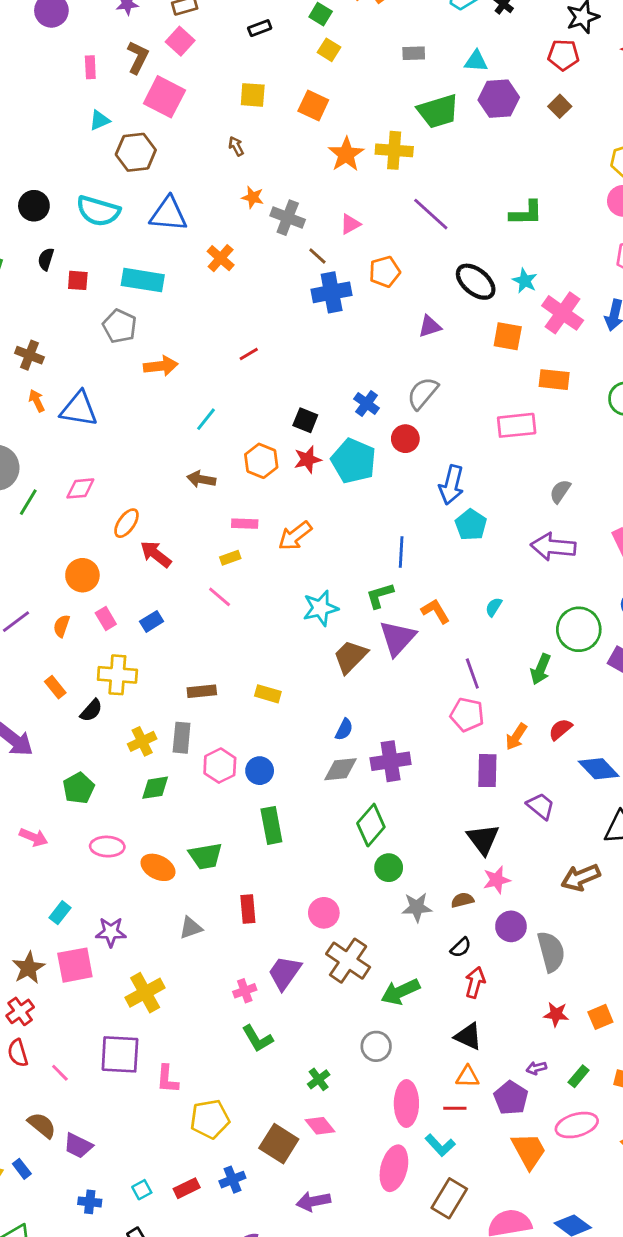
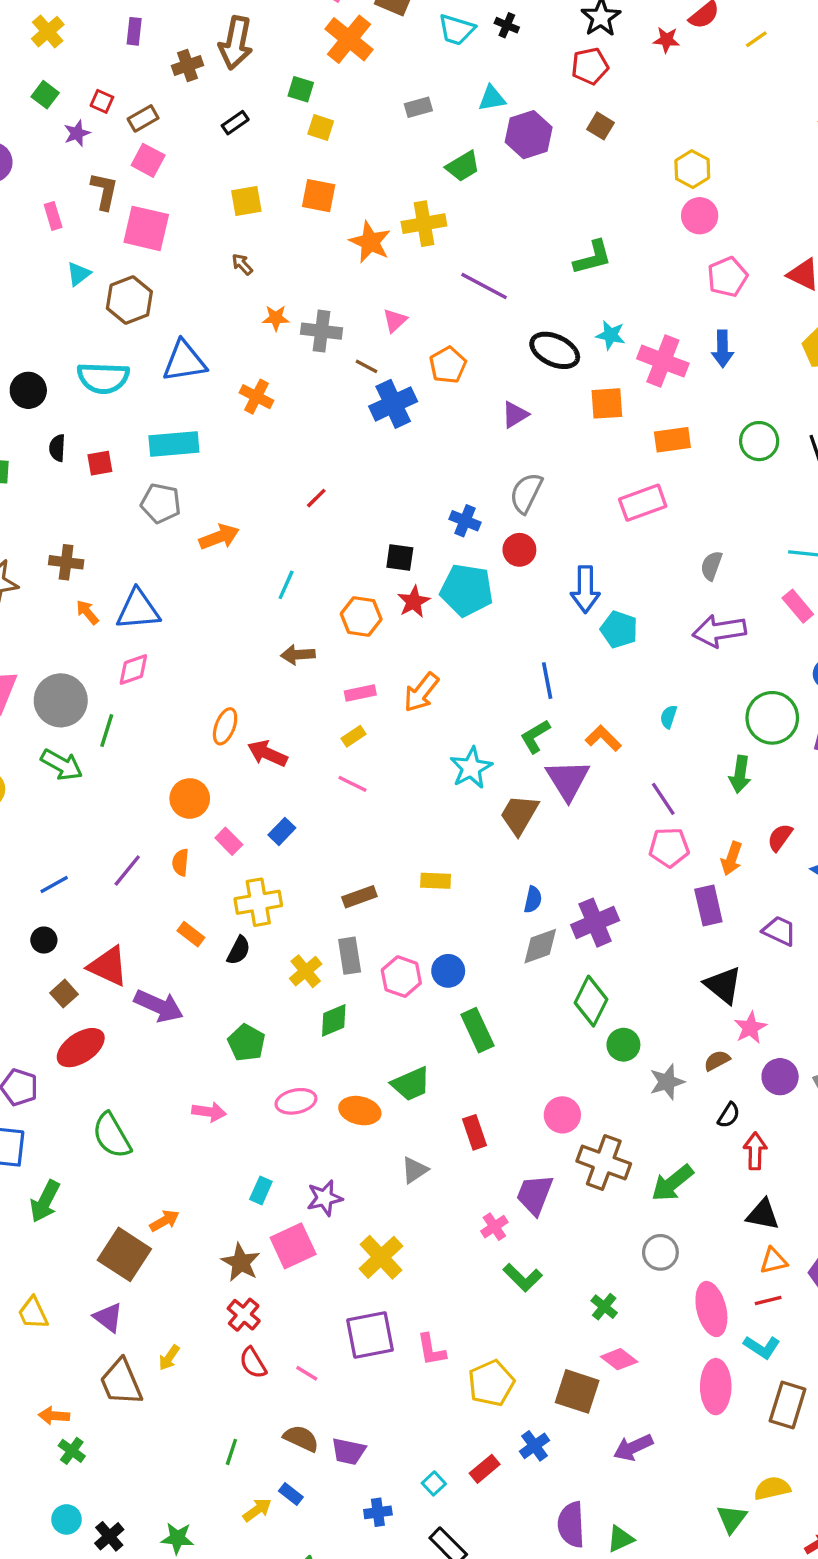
green trapezoid: (438, 111) -> (463, 166), size x0.7
pink diamond: (80, 488) -> (133, 670), moved

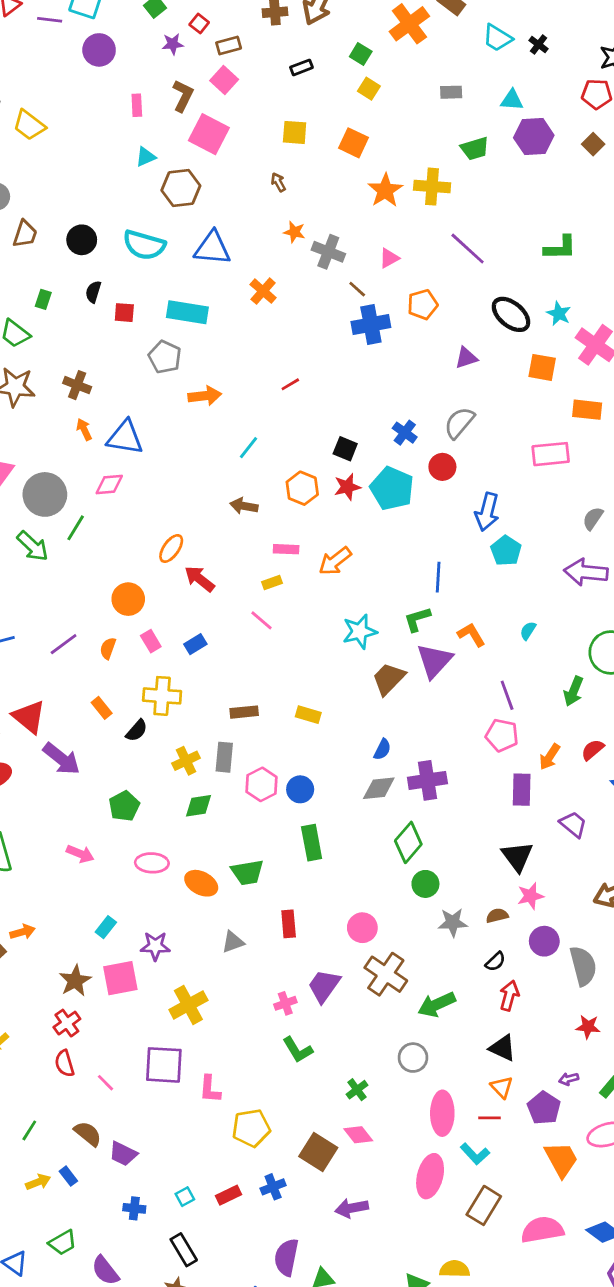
orange triangle: (773, 1261) -> (502, 1087), turned 45

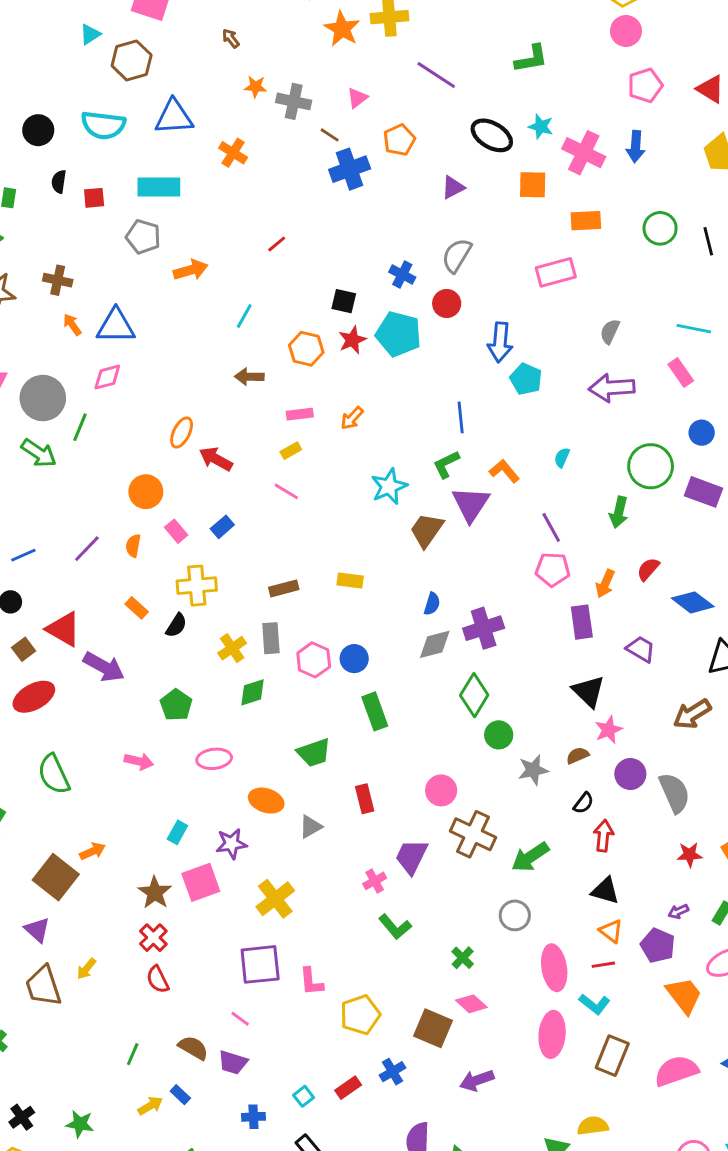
orange arrow: (335, 561) -> (352, 418), size x0.7
orange ellipse: (201, 883) -> (266, 801), moved
pink line: (106, 1083) -> (240, 1019), moved

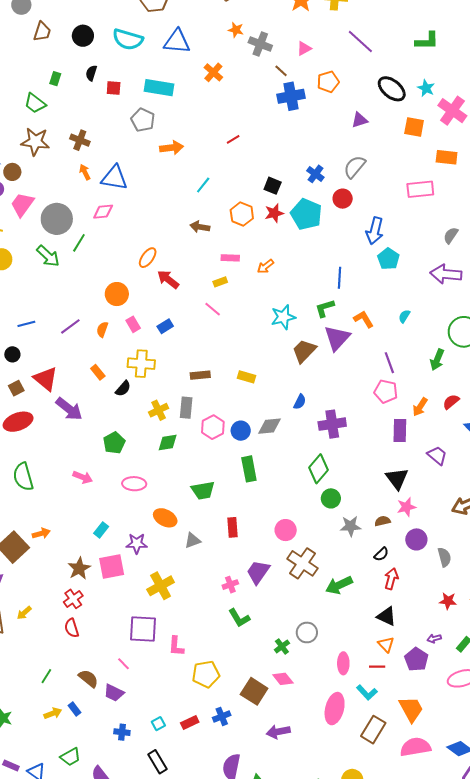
gray diamond: (435, 644) -> (269, 426), moved
gray semicircle: (674, 793) -> (444, 557), size x0.7
gray circle: (515, 915) -> (307, 632), moved
pink ellipse: (554, 968) -> (343, 663), size x0.7
orange trapezoid: (684, 995) -> (411, 709), moved

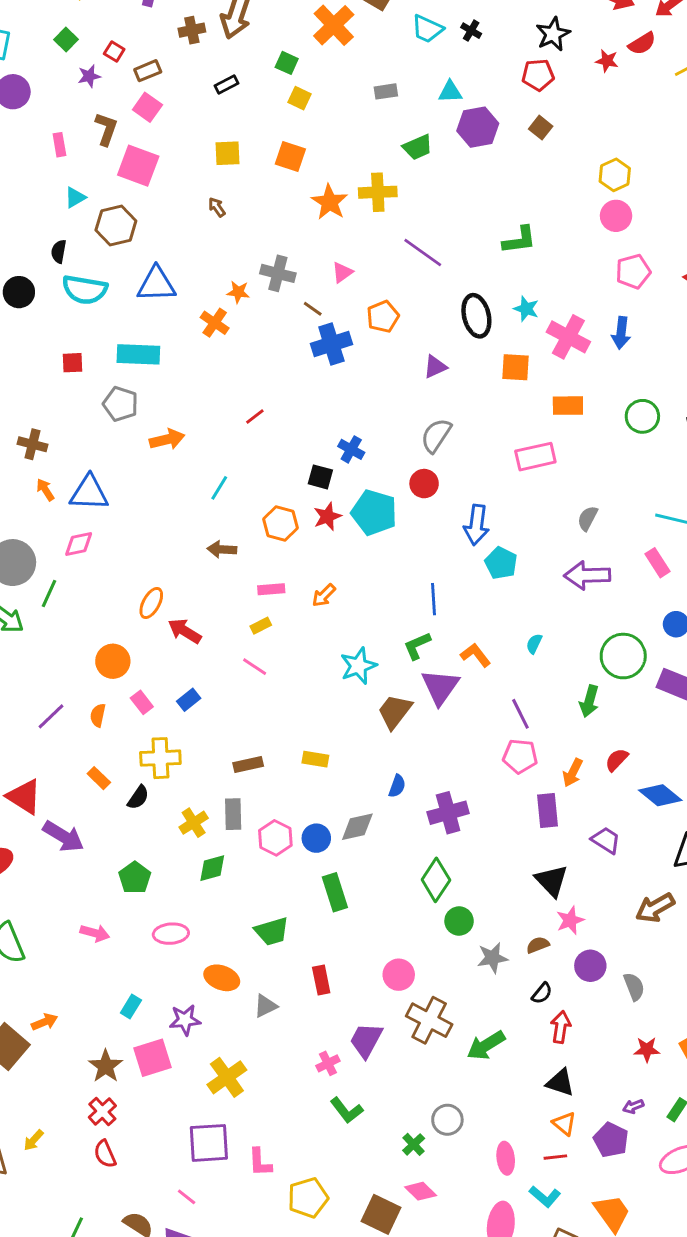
orange star: (236, 30) -> (238, 292), moved
black semicircle: (91, 73) -> (59, 251), moved
black ellipse: (392, 89) -> (476, 316), turned 44
blue cross: (315, 174) -> (351, 449), moved

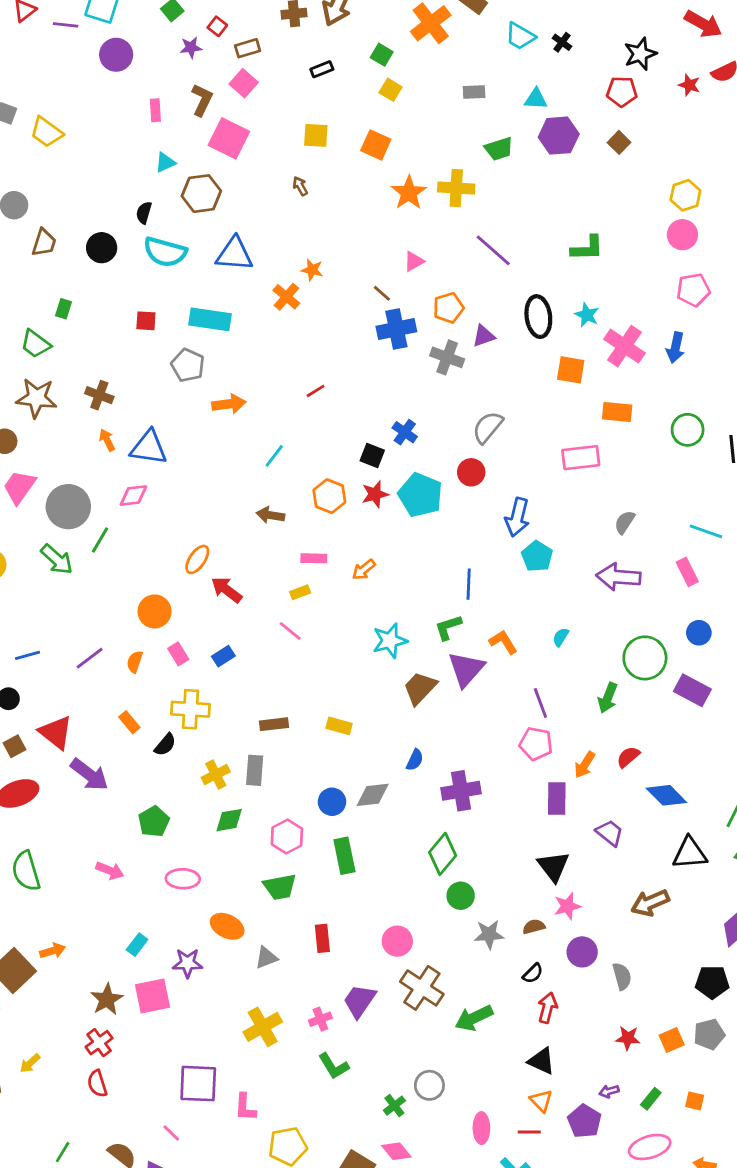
gray cross: (278, 273) -> (447, 357), moved
purple triangle: (435, 367) -> (484, 336), moved
pink hexagon: (275, 838) -> (287, 836), moved
yellow cross: (227, 1077) -> (263, 1027), moved

